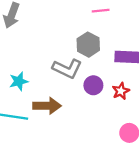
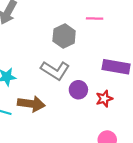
gray hexagon: (88, 45) -> (64, 36), moved

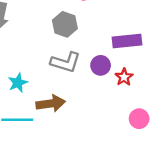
purple circle: (78, 90) -> (101, 65), moved

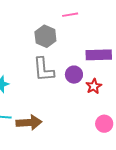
gray L-shape: (66, 62) -> (44, 69), turned 64
brown arrow: (51, 103) -> (29, 123), moved

